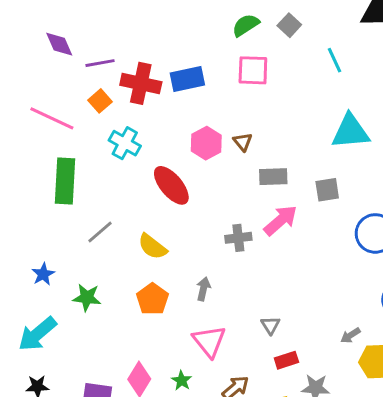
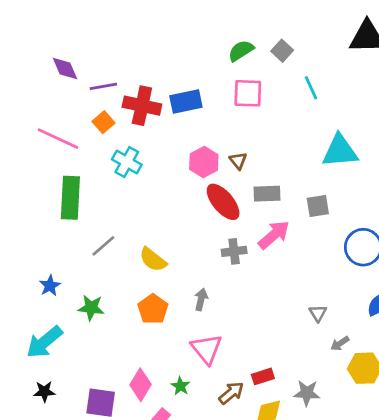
cyan line: (334, 60) -> (311, 88), moved
red ellipse: (171, 185) -> (223, 202), moved
gray triangle: (270, 325) -> (318, 313), moved
red rectangle: (286, 360) -> (263, 376), moved

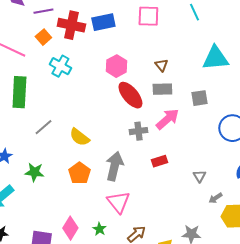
brown triangle: (238, 161) -> (161, 65), moved
gray arrow: (201, 299) -> (114, 166), size x1.8
red rectangle: (263, 376) -> (159, 161), moved

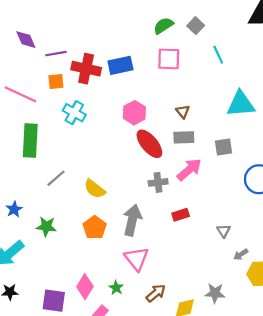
orange square: (43, 37) -> (56, 81), turned 35

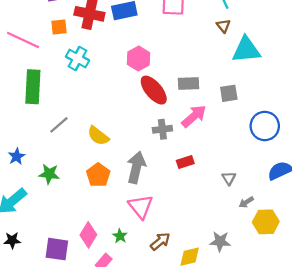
brown triangle: (183, 112) -> (223, 26), moved

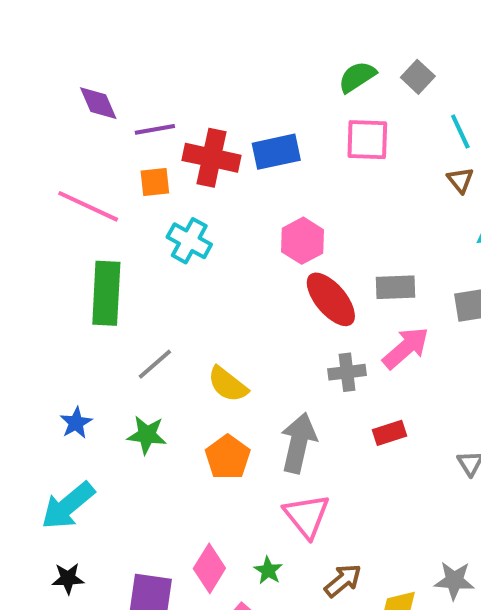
green star: (49, 174) -> (147, 435), moved

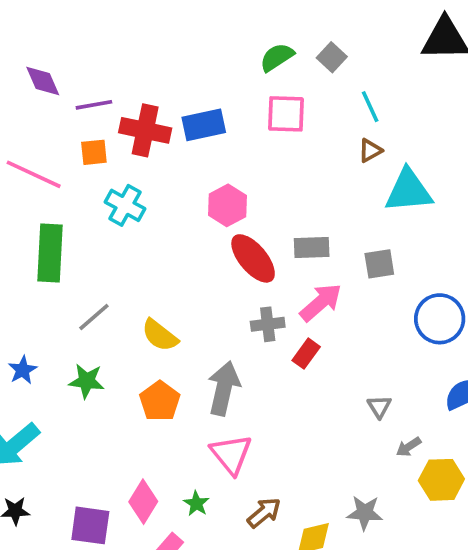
brown triangle: (460, 180) -> (370, 151), turned 40
red rectangle: (390, 433) -> (306, 354), moved, turned -36

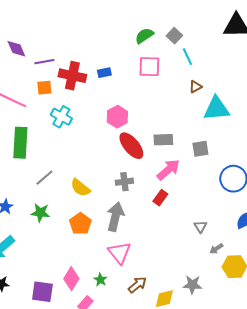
cyan line: (370, 107) -> (187, 57), moved
blue rectangle: (204, 125) -> (104, 73), size x0.6
gray cross: (268, 324) -> (124, 182), moved

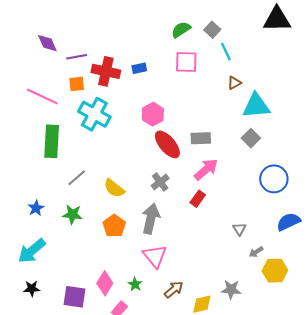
cyan cross: (61, 117) -> (94, 114), size x1.4
gray square: (200, 149) -> (251, 138), moved, turned -36
gray cross: (124, 182) -> (160, 182), turned -30

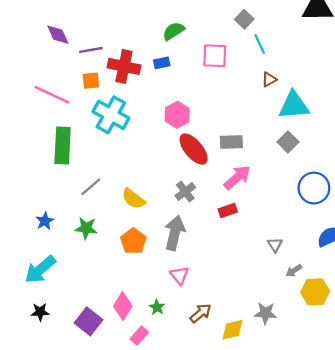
green semicircle: (181, 30) -> (173, 31), moved
red rectangle: (198, 199) -> (228, 210), turned 35
pink triangle: (155, 256) -> (179, 275), size x0.7
purple square: (75, 297) -> (89, 321), turned 30

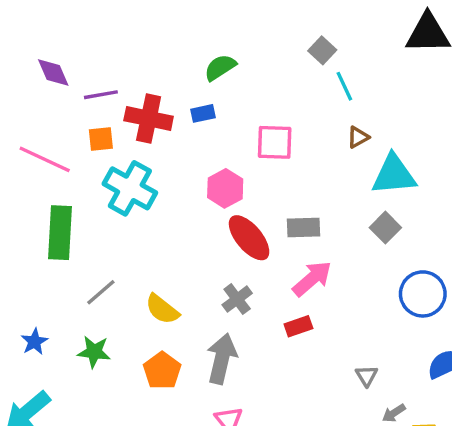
pink square: (215, 56) -> (275, 142), moved

